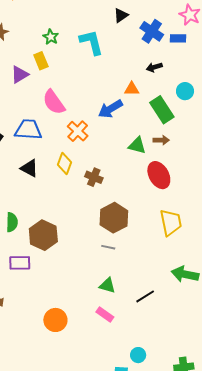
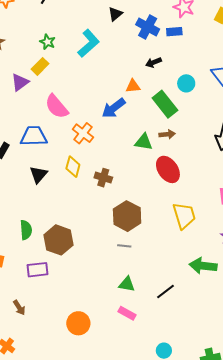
cyan L-shape: (91, 42) -> (88, 43), turned 68
yellow rectangle: (41, 61) -> (40, 66), turned 72
black triangle: (29, 168) -> (38, 175), turned 48

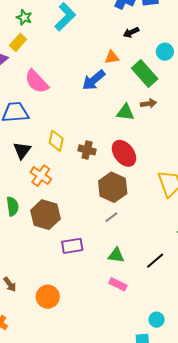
orange cross: (83, 133) -> (41, 176), moved
red ellipse: (168, 169) -> (124, 153), moved
gray line: (124, 246) -> (111, 217), turned -40
purple rectangle: (38, 270) -> (72, 246), moved
orange circle: (78, 323) -> (48, 297), moved

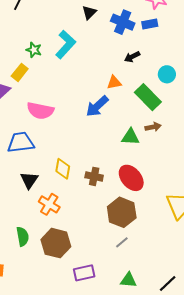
green star: (24, 17) -> (34, 50), moved
pink semicircle: (37, 82) -> (40, 111), turned -32

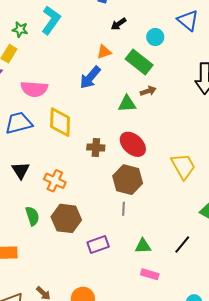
yellow diamond: (63, 169) -> (60, 122), moved, size x1.4
black triangle: (29, 180) -> (21, 170), moved
gray line: (122, 242) -> (123, 209), moved, turned -40

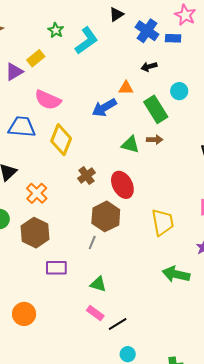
green star: (20, 29) -> (56, 30), moved
brown cross: (96, 147) -> (86, 176), turned 30
black line: (182, 244) -> (118, 324), moved

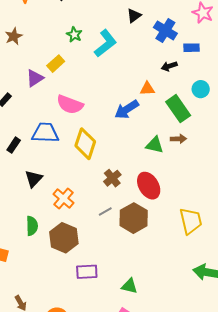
blue rectangle: (173, 38) -> (192, 48), moved
gray line: (92, 242) -> (105, 212), moved, turned 40

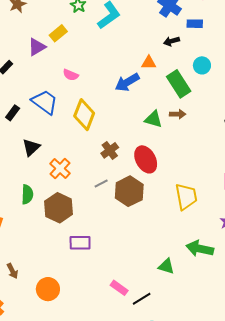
pink semicircle: (70, 105) -> (71, 75), size x0.6
blue trapezoid: (45, 133) -> (45, 102), turned 32
green triangle: (129, 286) -> (166, 266), moved

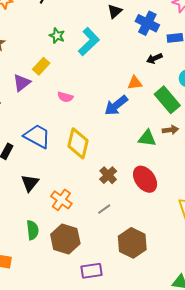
pink semicircle: (71, 75) -> (65, 97), moved
brown hexagon: (129, 191) -> (132, 243), moved

